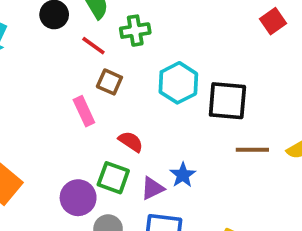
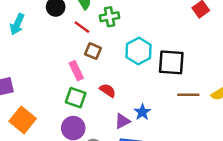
green square: (113, 178) -> (76, 98), moved

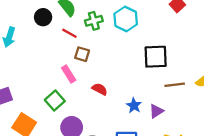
cyan hexagon: (139, 51) -> (126, 19), moved
green square: (76, 98) -> (55, 101), moved, turned 36
purple triangle: (122, 121) -> (156, 111), moved

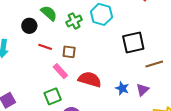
red line: (69, 33) -> (45, 47), moved
red semicircle: (100, 89) -> (90, 79), size x1.6
green square: (55, 101) -> (53, 96), turned 30

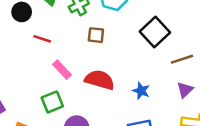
black square: (133, 43) -> (155, 32), turned -30
brown square: (69, 52) -> (96, 35), moved
purple triangle: (143, 90) -> (185, 90), moved

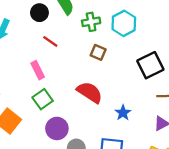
pink rectangle: (62, 70) -> (38, 70), moved
green square: (52, 102) -> (43, 99), turned -30

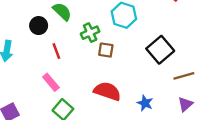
green cross: (91, 22) -> (90, 33), moved
red line: (50, 41) -> (56, 51), turned 49

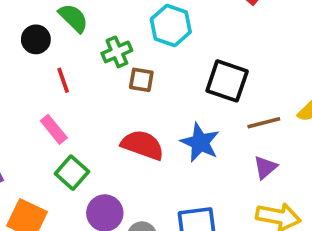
black square: (160, 50) -> (227, 81), turned -32
blue star: (145, 103) -> (200, 143), moved, size x1.5

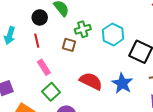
cyan hexagon: (171, 26) -> (113, 34), moved
red line: (63, 80) -> (37, 41), moved
brown square: (141, 80) -> (69, 45), moved

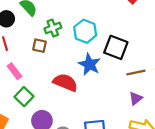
blue star: (122, 83) -> (89, 64), moved

